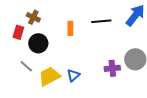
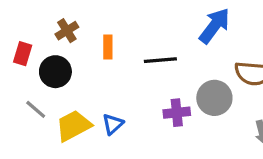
brown cross: (33, 17) -> (67, 31), moved, turned 32
black line: (101, 21) -> (160, 60), moved

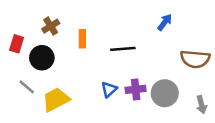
blue arrow: (214, 26) -> (165, 22), size x0.6
gray circle: (214, 98) -> (165, 93), moved
blue triangle: (113, 124) -> (109, 89), moved

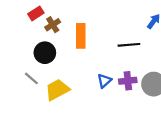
orange rectangle: (82, 39) -> (81, 36), size x1.5
red rectangle: (17, 44) -> (36, 13), moved, turned 40
black line: (123, 49) -> (129, 45), moved

